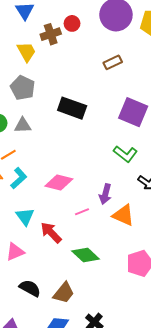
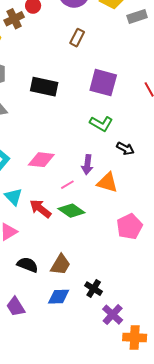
brown rectangle: (113, 62) -> (77, 38), turned -30
green diamond: (86, 255) -> (71, 211), moved

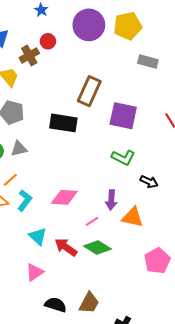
gray rectangle: (137, 17) -> (148, 62), moved, turned 36
brown rectangle: (77, 38) -> (89, 91), moved, size x1.6

